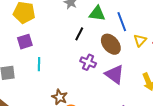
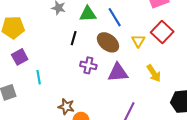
yellow triangle: (140, 40) -> (138, 41), moved
purple triangle: (115, 74) -> (118, 72), turned -30

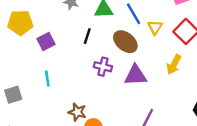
yellow triangle: (138, 41) -> (155, 27), moved
purple square: (20, 57) -> (46, 41), moved
yellow arrow: (154, 73) -> (174, 65), moved, turned 60

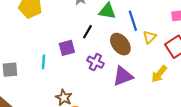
purple square: (46, 41) -> (67, 48), moved
purple triangle: (136, 75) -> (123, 76), turned -30

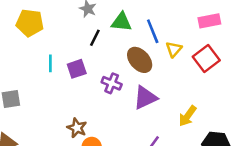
black line: (87, 32) -> (95, 38), moved
cyan line: (43, 62) -> (50, 63), moved
yellow arrow: (159, 74) -> (188, 116), moved

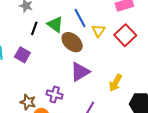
green triangle: (121, 22) -> (55, 24), moved, turned 36
purple square: (77, 69) -> (22, 55), turned -35
purple cross: (112, 83) -> (55, 95), moved

